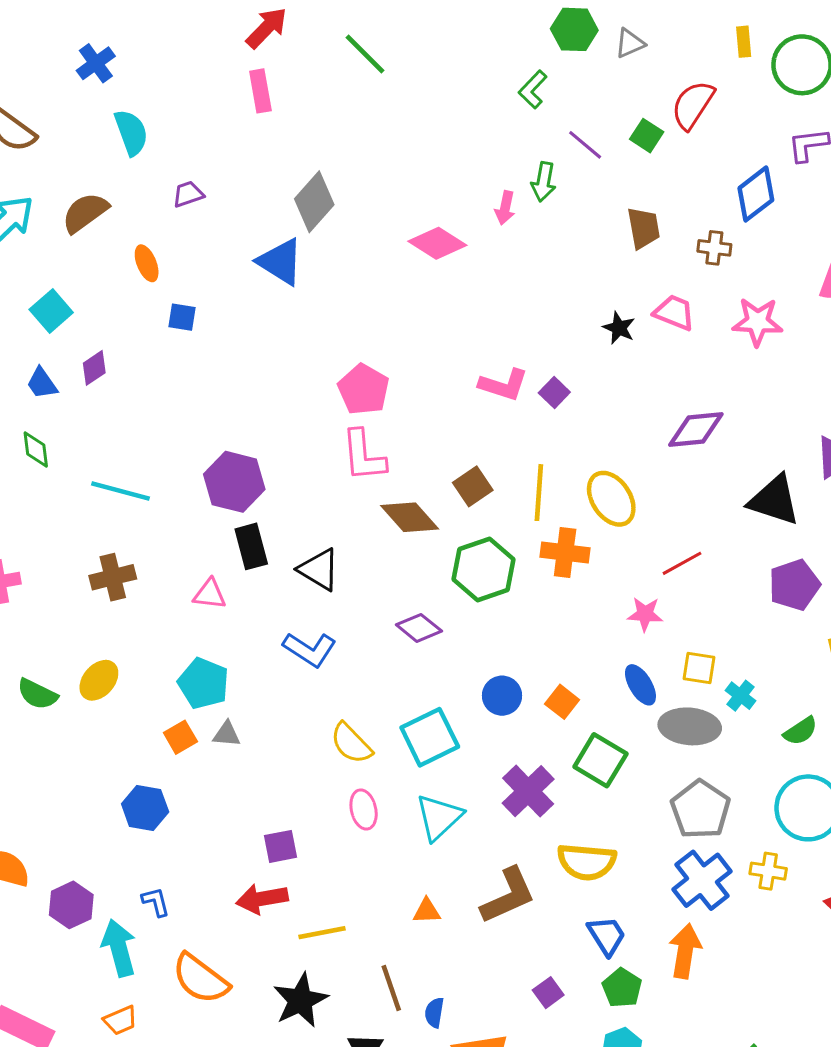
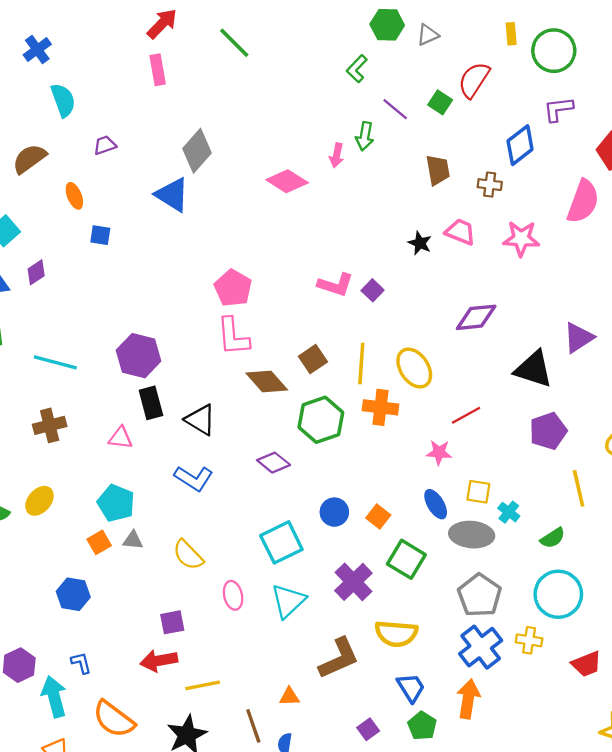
yellow semicircle: (351, 743) -> (188, 555), moved
orange triangle: (427, 911) -> (289, 697), moved

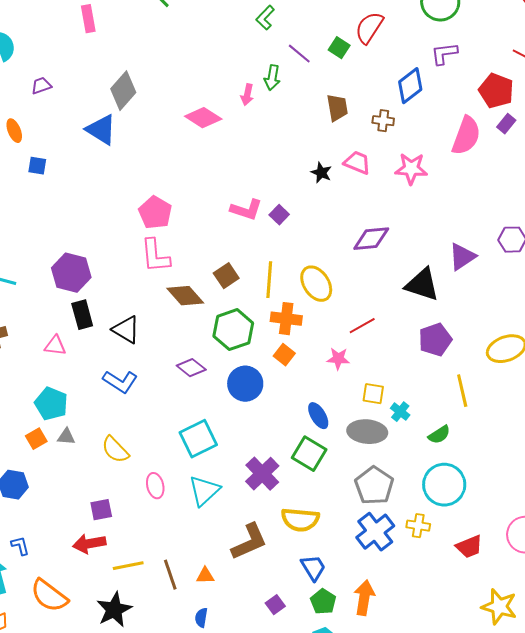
blue ellipse: (436, 504) -> (318, 416), moved
blue circle: (334, 512) -> (245, 384), moved, size x1.4
orange square: (378, 517) -> (284, 355), moved
orange arrow: (468, 699) -> (364, 598), moved
brown line: (253, 726) -> (170, 575), moved

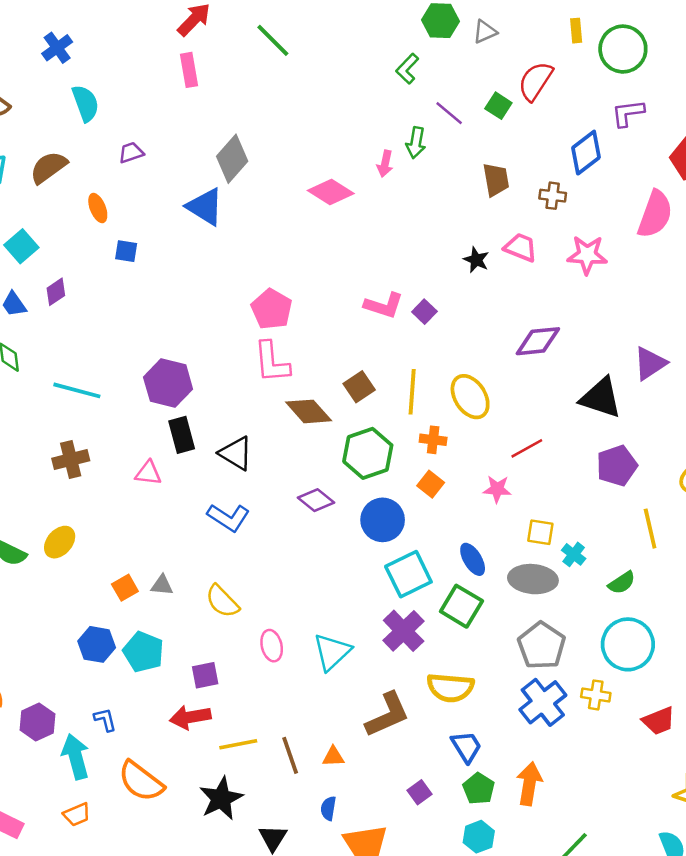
orange cross: (286, 319) -> (433, 440), size x0.7
cyan pentagon: (51, 404) -> (143, 652), moved
cyan square: (198, 439) -> (408, 574), moved

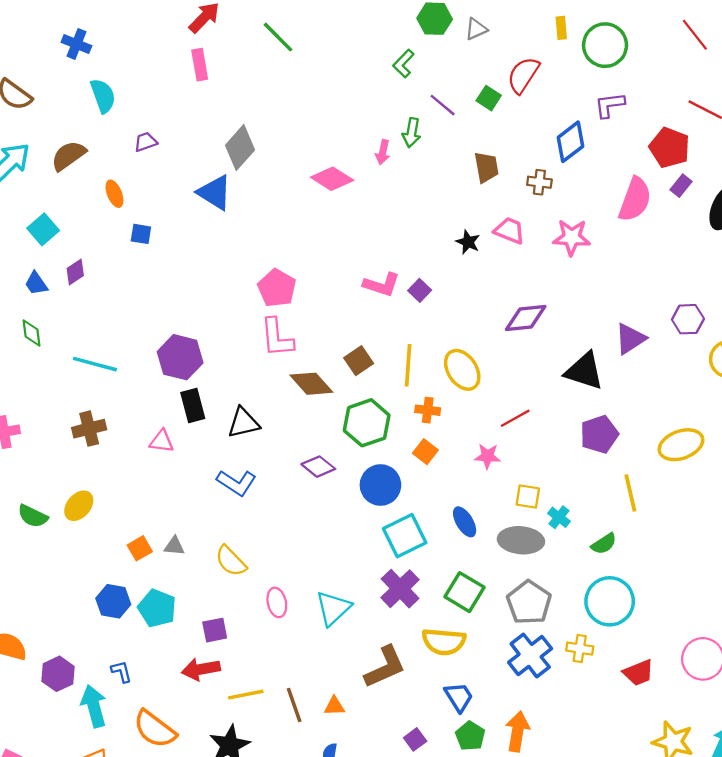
blue cross: (57, 48) -> (76, 44), turned -32
black triangle: (236, 453) -> (243, 423), turned -44
green square: (461, 606) -> (465, 592), moved

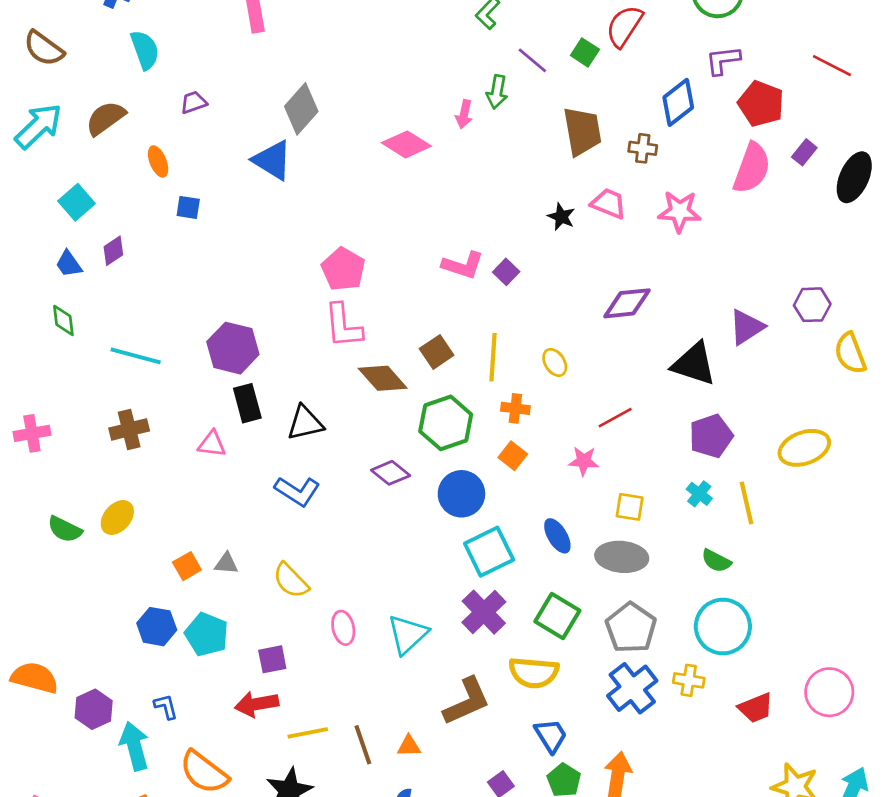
red pentagon: (669, 148) -> (761, 104), moved
brown trapezoid: (486, 167) -> (582, 131), size x1.4
yellow ellipse: (462, 370) -> (555, 362), size x0.6
cyan cross: (559, 517) -> (699, 494), moved
green semicircle: (604, 544) -> (716, 561), turned 60

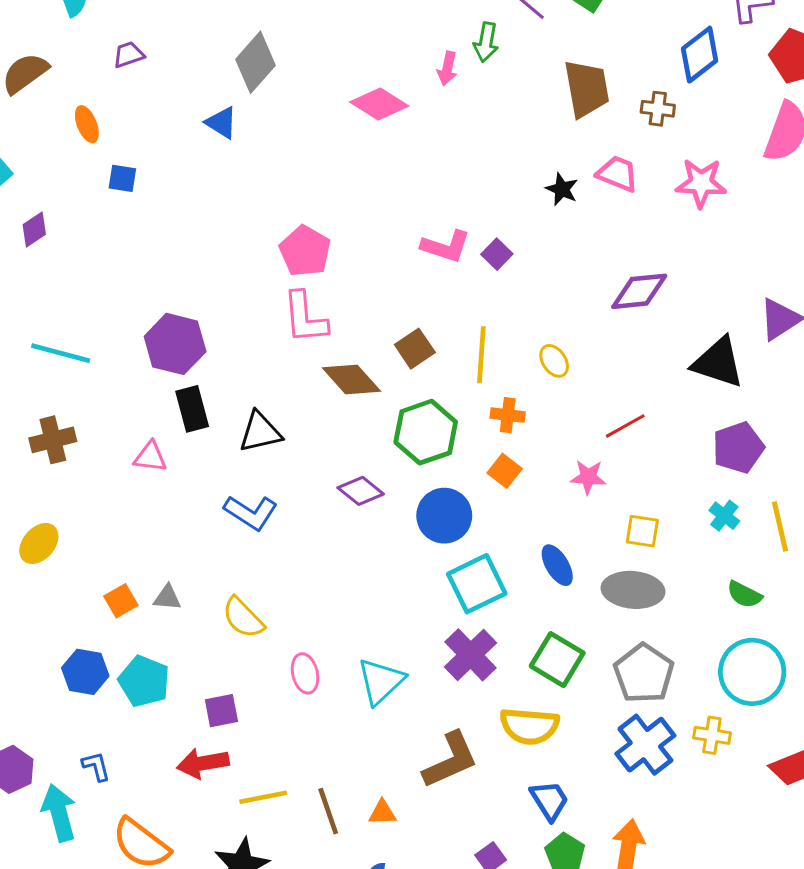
blue triangle: (272, 160) -> (221, 123), size x0.7

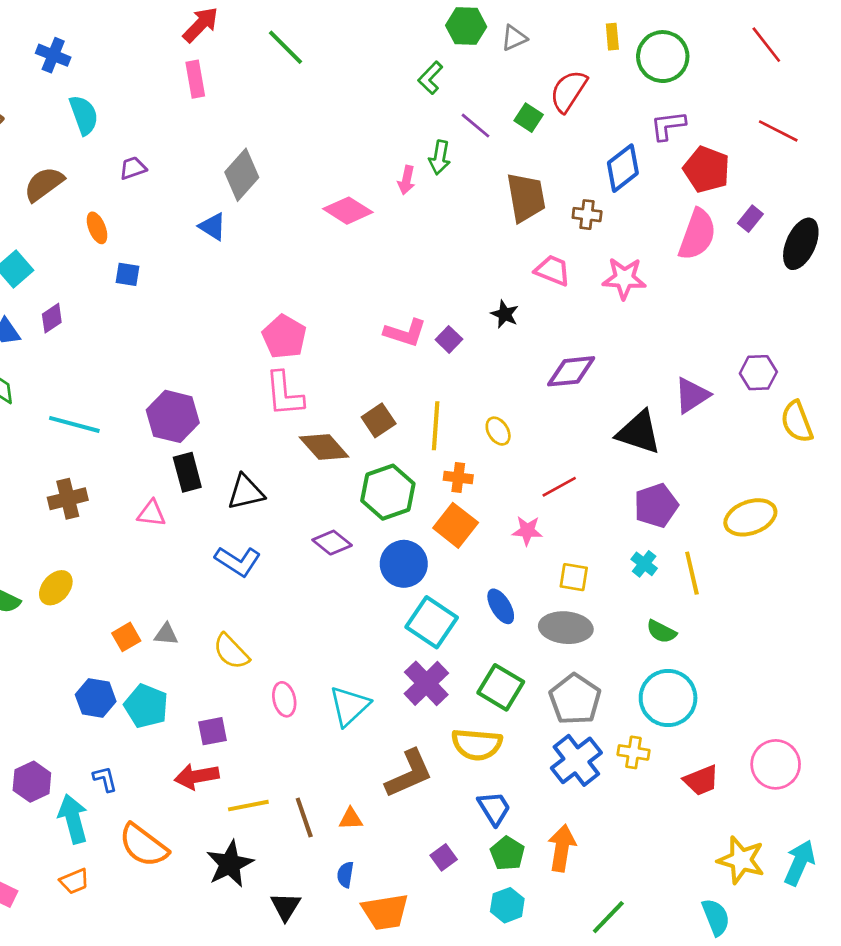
black star: (562, 189) -> (505, 314), moved
orange square: (505, 471) -> (456, 525), size x1.5
cyan square: (477, 584) -> (432, 622), turned -30

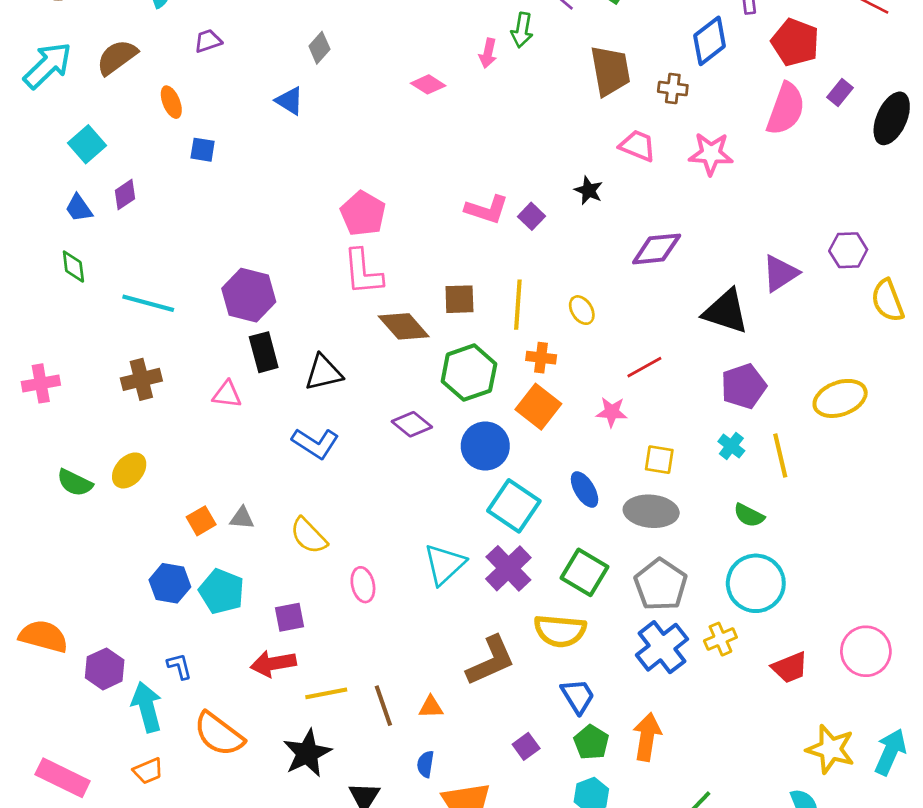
gray diamond: (242, 175) -> (319, 48), size x0.6
pink diamond: (348, 211) -> (428, 84), size x0.7
brown square: (379, 420) -> (459, 299), turned 32
cyan triangle: (349, 706) -> (444, 564), moved
yellow cross: (634, 752) -> (720, 639), turned -32

